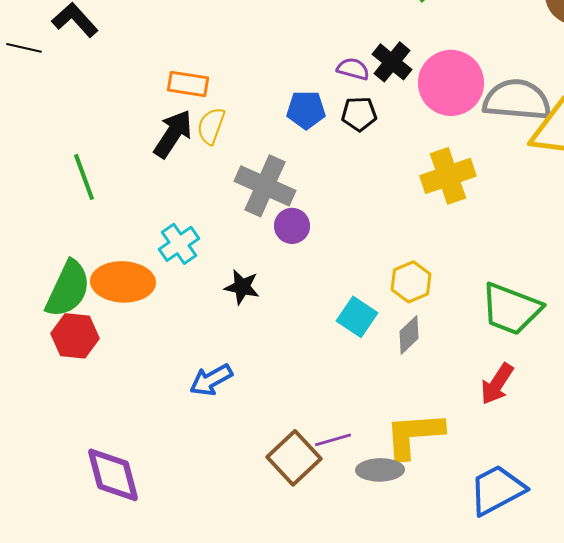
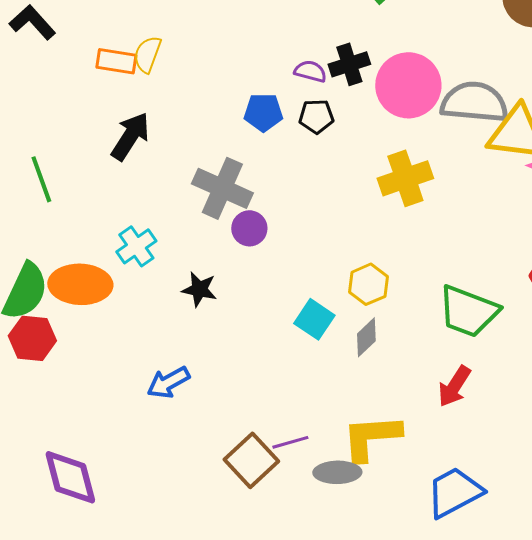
black cross: (392, 62) -> (349, 64), turned 33
orange rectangle: (188, 84) -> (116, 61), moved
yellow semicircle: (211, 126) -> (147, 54), moved

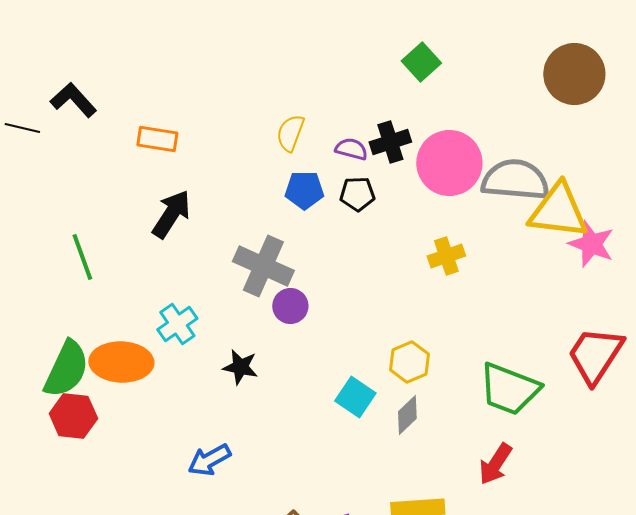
yellow semicircle: (147, 54) -> (290, 133), moved
yellow cross: (405, 178) -> (446, 256), size x0.7

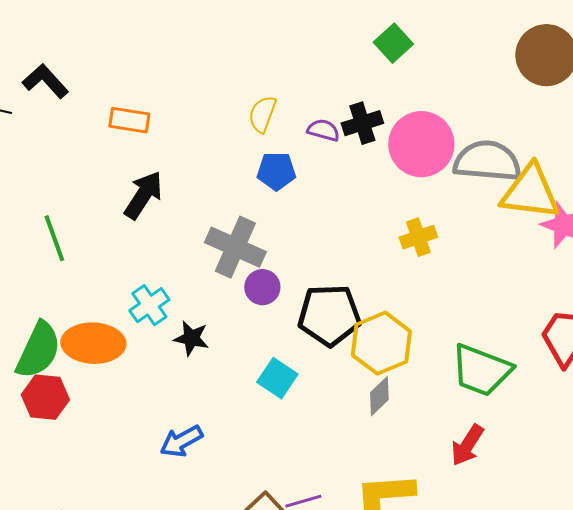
black pentagon: (357, 194) -> (329, 315), moved, size x1.8
yellow hexagon: (409, 362) -> (381, 343), size x1.5
black star: (240, 367) -> (191, 338), moved
cyan square: (355, 397) -> (277, 378), moved

